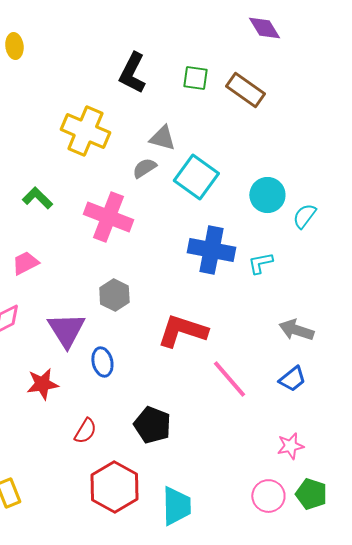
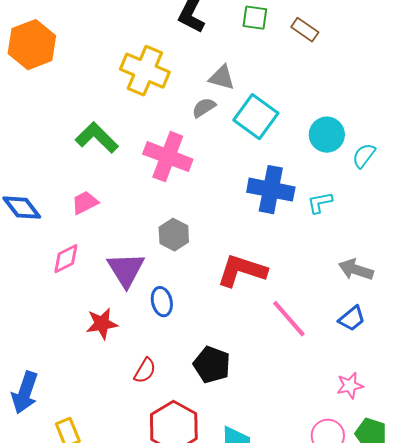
brown rectangle: (245, 90) -> (305, 30), size x0.7
green L-shape: (37, 198) -> (97, 138), size x1.4

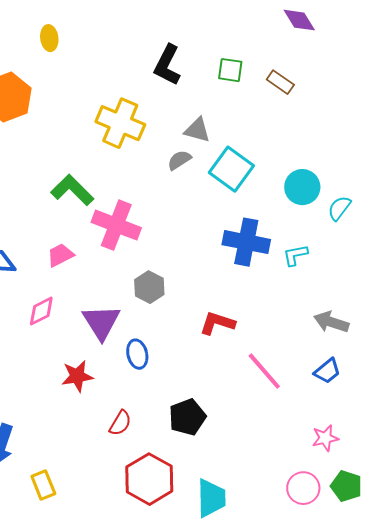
pink cross: (168, 157) -> (116, 225), moved
red L-shape: (242, 271) -> (217, 323), size x0.7
black pentagon: (212, 365) -> (187, 417), turned 30

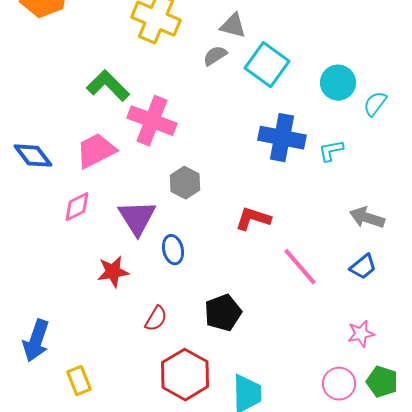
pink trapezoid: (60, 255) -> (96, 151), size x1.5

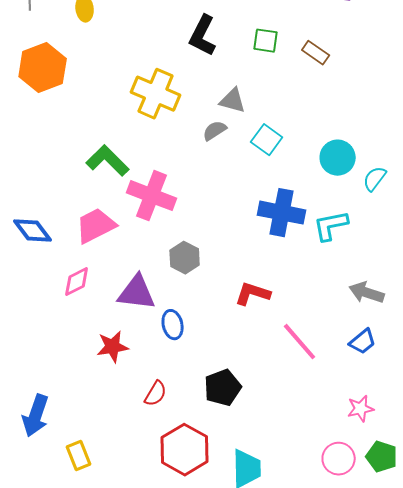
cyan square: (267, 65) -> (267, 140), size x0.7
cyan L-shape: (331, 151) -> (331, 226), size x1.4
purple triangle: (137, 218) -> (137, 293), turned -51

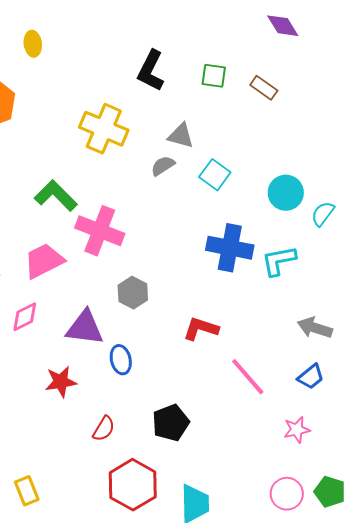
pink star: (361, 409) -> (297, 430), moved

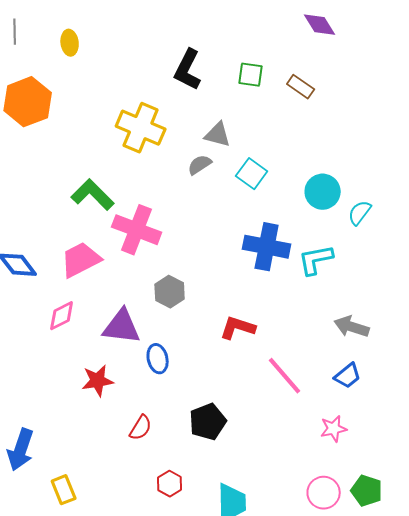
red hexagon: (133, 485) -> (170, 484), size x0.5

